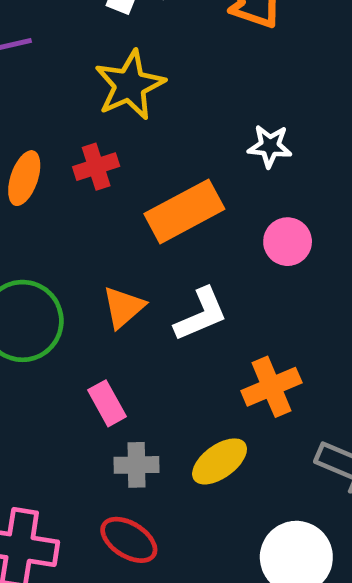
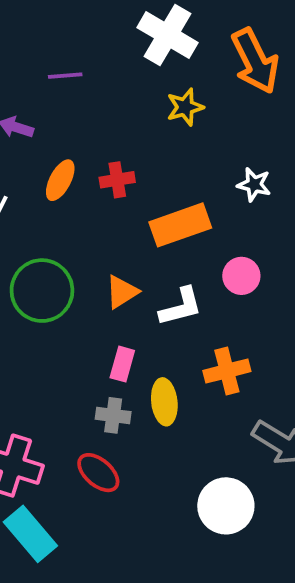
yellow star: (130, 85) -> (185, 107), moved, size x0.7
pink circle: (288, 242) -> (241, 276), moved
pink rectangle: (107, 403) -> (122, 364), moved, turned 36
yellow ellipse: (220, 461) -> (164, 402), moved, turned -69

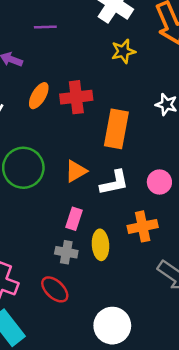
red cross: (117, 180) -> (76, 97), size x1.4
orange rectangle: (180, 225) -> (116, 129), turned -63
pink circle: (241, 276) -> (159, 182), moved
white circle: (226, 506) -> (112, 326), moved

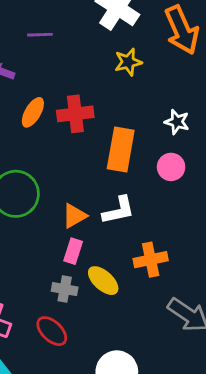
orange triangle: (76, 171) -> (74, 216), moved
pink circle: (159, 182) -> (171, 167), moved
yellow ellipse: (100, 245) -> (103, 281), turned -44

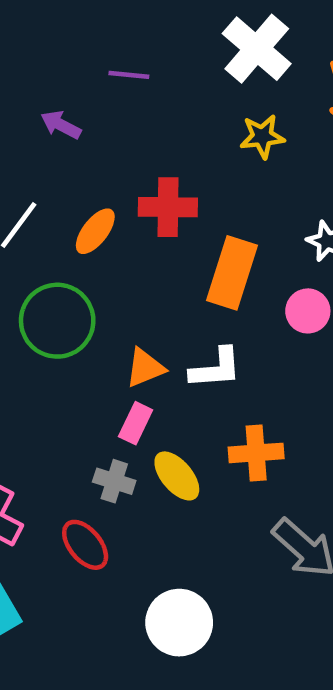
orange ellipse: (33, 112) -> (95, 231), moved

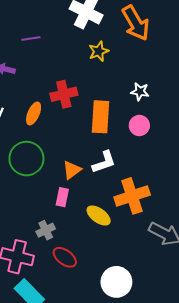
pink rectangle: (136, 423) -> (62, 197), moved
orange cross: (256, 453) -> (132, 196), size x1.4
gray cross: (114, 481) -> (46, 230), moved, turned -30

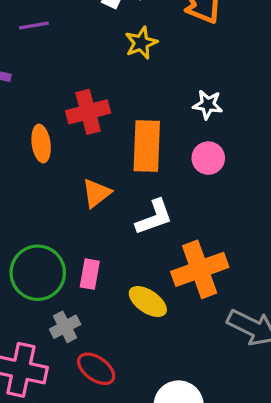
orange ellipse: (34, 114) -> (41, 144), turned -30
green circle: (26, 159) -> (38, 273), moved
orange triangle: (72, 170) -> (96, 193), moved

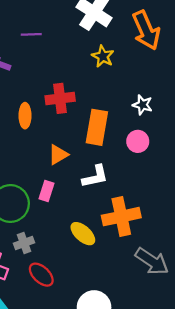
yellow star: (141, 43) -> (103, 56), turned -30
pink rectangle: (90, 274) -> (46, 191), moved

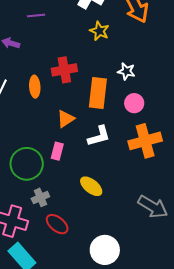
white star: (142, 105) -> (126, 71), moved
orange cross: (121, 217) -> (145, 141), moved

